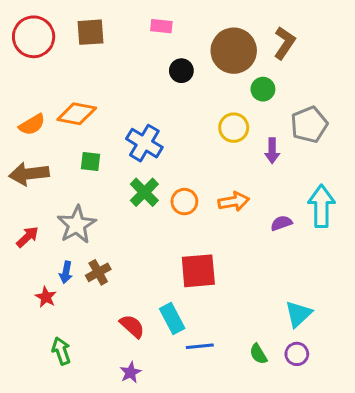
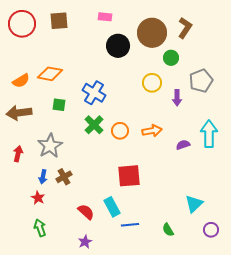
black circle: (181, 71) -> (118, 46), size x1.5
red arrow: (27, 237) -> (18, 154), turned -35
red star: (46, 297) -> (38, 198), moved
purple circle: (297, 354) -> (211, 230), moved

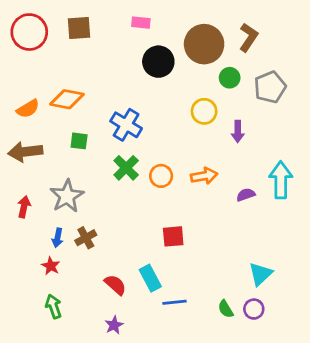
gray pentagon: (201, 81) -> (270, 87), moved
red square: (129, 176) -> (173, 236), size x0.7
purple circle: (211, 230) -> (254, 309), moved

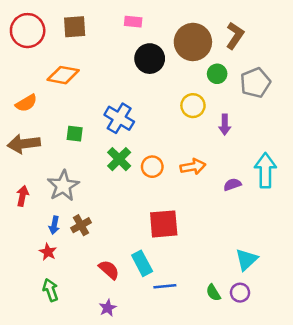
orange diamond: (67, 99) -> (63, 75), moved
red square: (173, 236) -> (164, 224), size x1.4

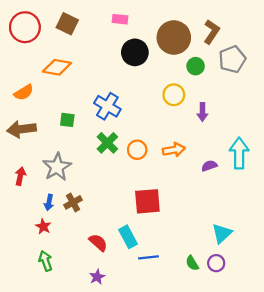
brown square: (75, 27) -> (67, 24), turned 30
gray pentagon: (255, 83) -> (232, 59), moved

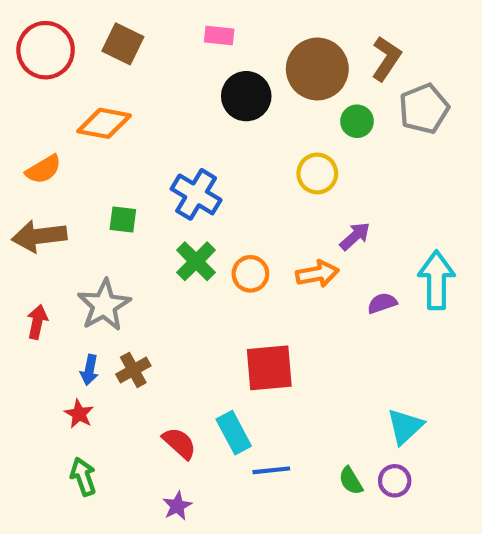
purple arrow: (202, 112) -> (355, 236), moved, turned -132

